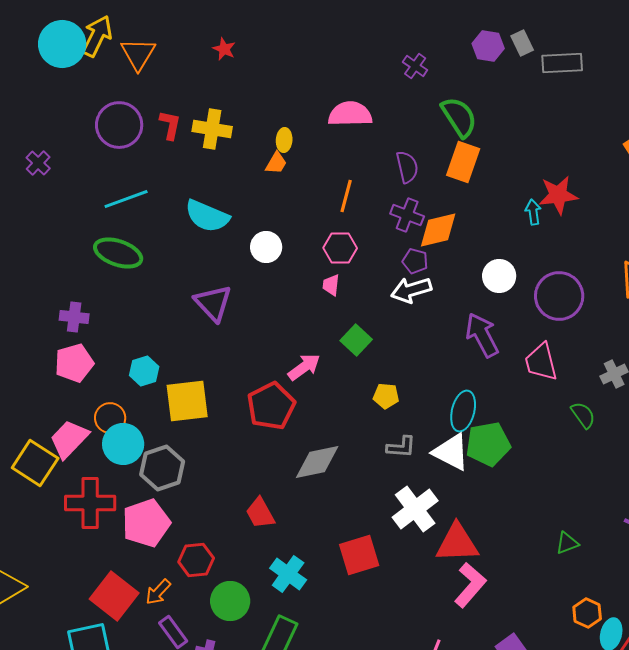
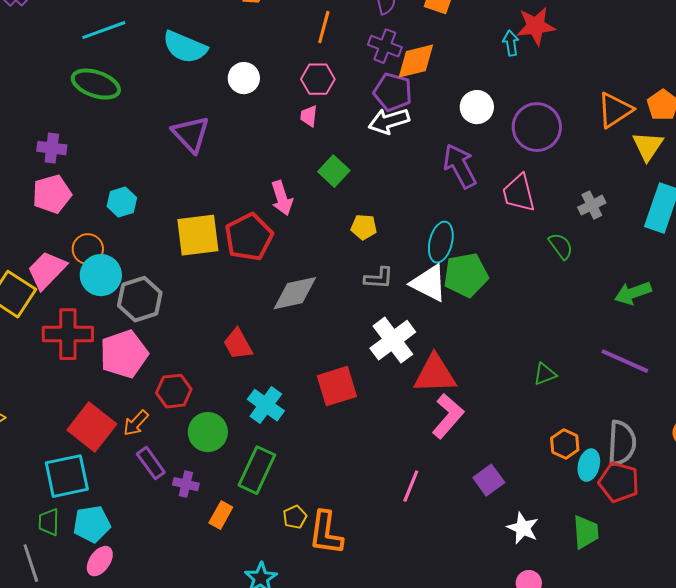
purple pentagon: (415, 261) -> (393, 92), size x1.5
pink arrow: (304, 367) -> (282, 198), turned 108
yellow square: (187, 401) -> (198, 235), moved

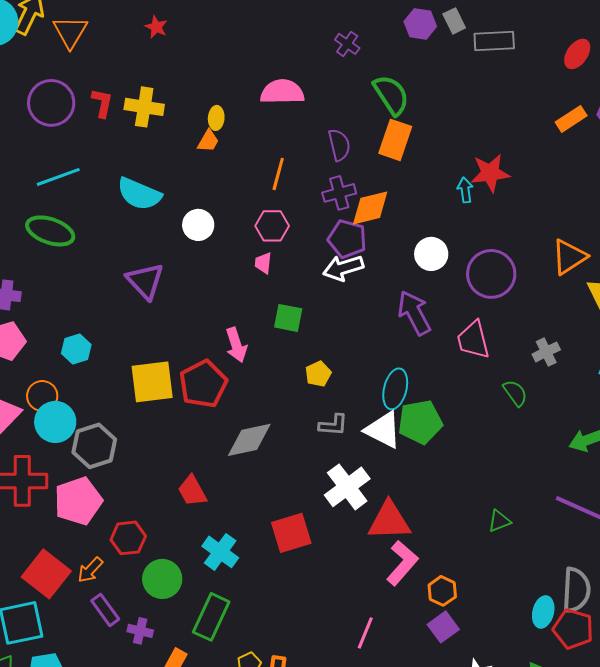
purple cross: (385, 46) -> (339, 193), turned -36
green square: (334, 171) -> (288, 318), turned -32
yellow pentagon: (364, 227) -> (318, 374), turned -30
orange hexagon: (565, 444) -> (442, 591), moved

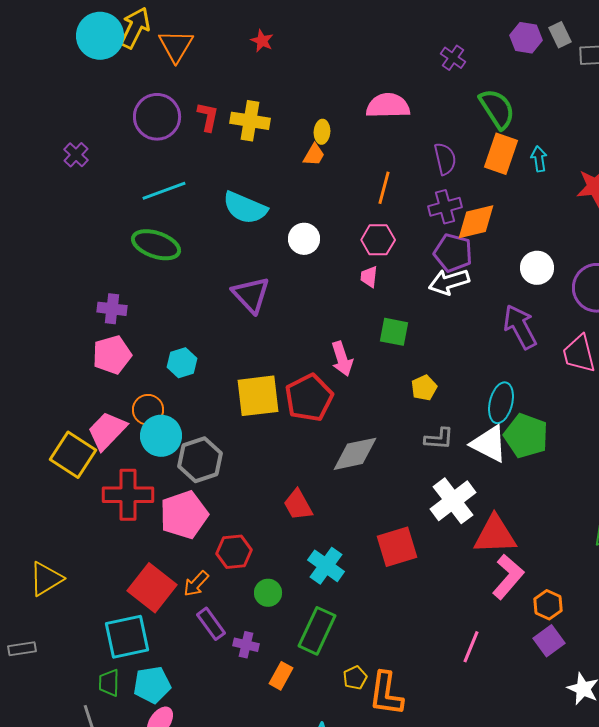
cyan arrow: (465, 190) -> (539, 159), moved
green pentagon: (420, 422) -> (526, 436), turned 30
green circle: (162, 579) -> (268, 593), size x0.7

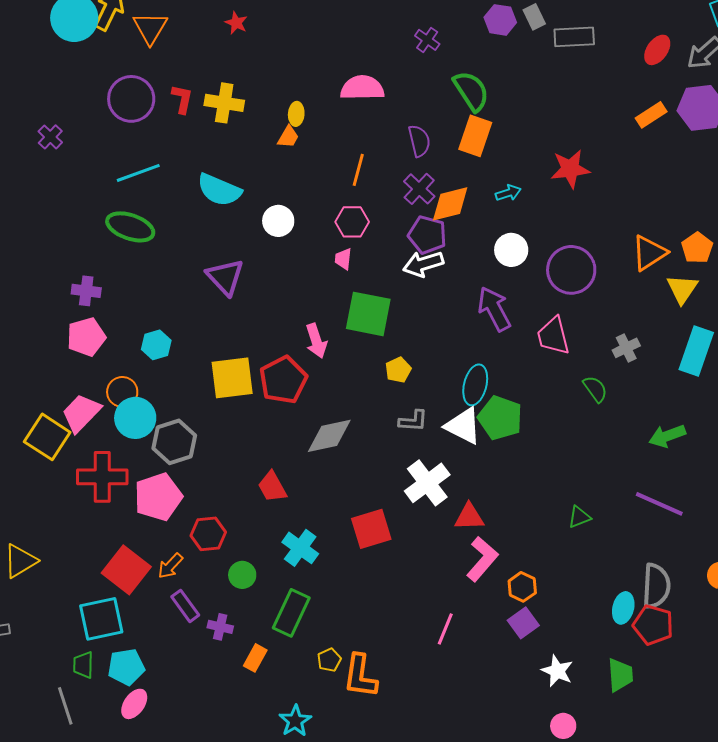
cyan arrow: (539, 159) -> (508, 193), moved, turned 80
purple cross: (445, 207) -> (419, 189), turned -32
green square: (394, 332) -> (368, 314), size x1.6
red triangle: (495, 535) -> (469, 517), size x0.7

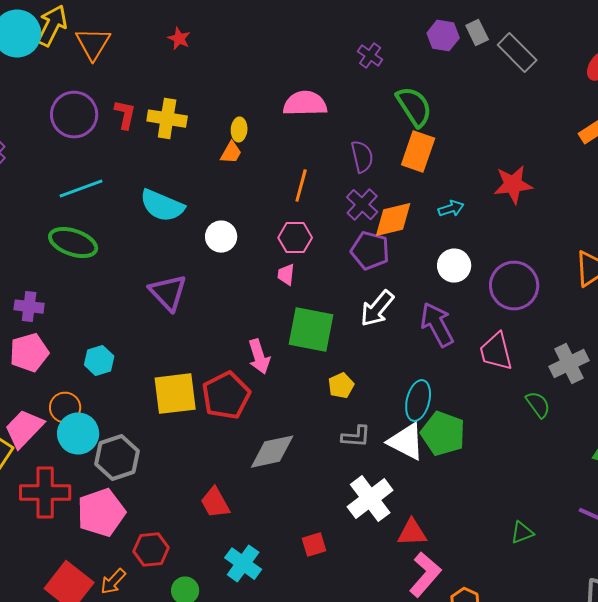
gray rectangle: (574, 37) -> (517, 53), turned 48
white arrow: (423, 264) -> (377, 309), moved, turned -33
gray cross: (626, 348) -> (569, 364), size x1.4
red square: (371, 529) -> (314, 545), size x0.6

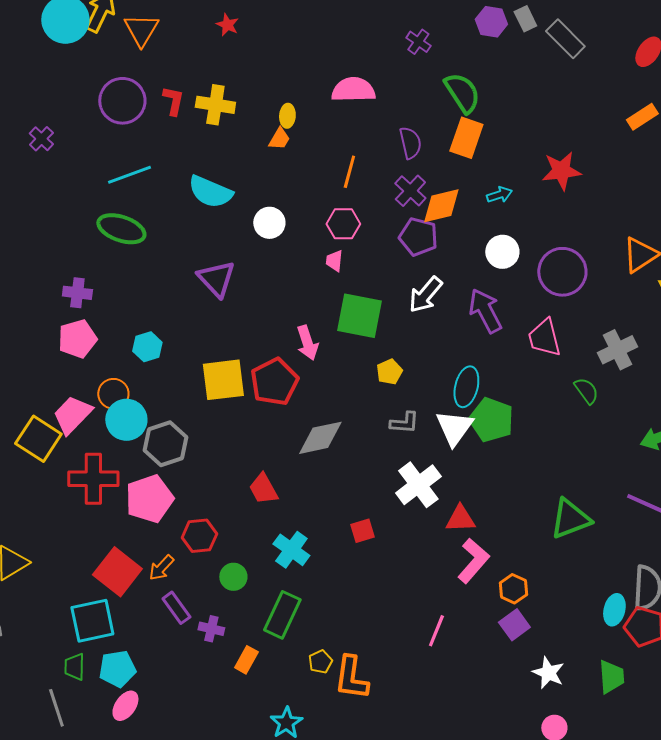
white triangle: (406, 442) -> (454, 428), turned 39
green triangle: (522, 533) -> (570, 519), size x1.8

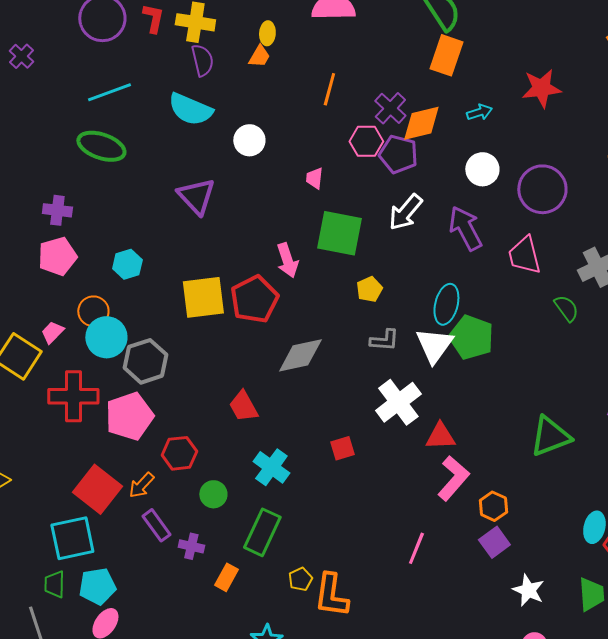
purple semicircle: (410, 143) -> (202, 60), moved
pink hexagon: (343, 224) -> (366, 141), moved
pink trapezoid: (72, 415) -> (52, 332), size x0.6

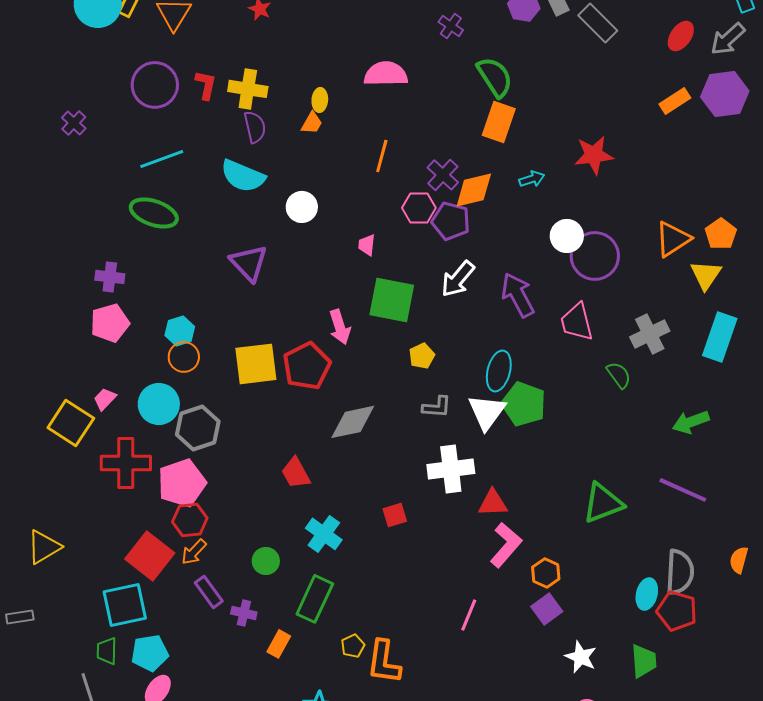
white circle: (482, 169) -> (567, 236), moved
orange circle: (93, 311) -> (184, 357), moved
white cross: (398, 402) -> (451, 469), turned 30
red hexagon: (179, 453) -> (190, 520), moved

